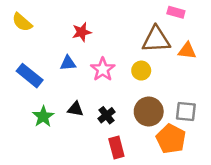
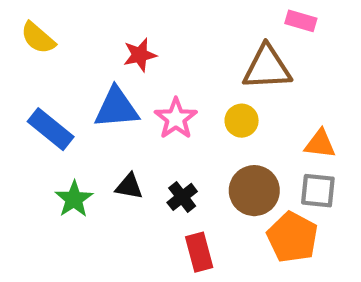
orange triangle: (187, 51) -> (320, 144), moved
blue triangle: (68, 63) -> (116, 108), size x1.6

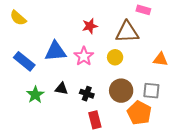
red star: (140, 55) -> (90, 26), moved
orange triangle: (320, 144) -> (160, 59), moved
black cross: (182, 197) -> (87, 94), turned -32

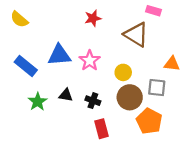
red star: (90, 26) -> (93, 18), moved
brown triangle: (127, 32) -> (136, 35), turned 35
yellow circle: (115, 57) -> (123, 72), moved
gray square: (151, 91) -> (157, 88), moved

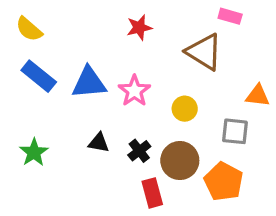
blue rectangle: (26, 66) -> (39, 76), moved
brown circle: (130, 97) -> (180, 161), moved
black cross: (93, 101) -> (139, 151), turned 32
green star: (38, 102) -> (34, 152), moved

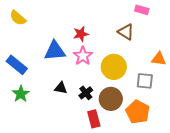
red star: (139, 28) -> (81, 34), moved
brown triangle: (204, 52) -> (126, 32), size x0.7
blue rectangle: (39, 76) -> (17, 65), moved
yellow circle: (185, 109) -> (114, 67), size x1.6

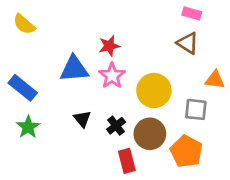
brown triangle: (126, 32) -> (188, 43), moved
black triangle: (61, 88) -> (82, 119), turned 40

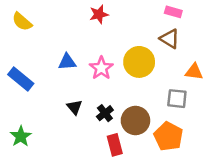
red star: (109, 46) -> (99, 14), moved
blue triangle: (74, 69) -> (67, 62), size x0.7
yellow circle: (154, 91) -> (139, 62), moved
green star: (28, 127) -> (21, 136), moved

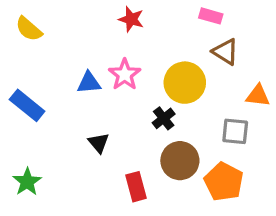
pink rectangle: (173, 12) -> (211, 16), moved
red star: (99, 14) -> (131, 19), turned 30
pink star: (101, 68) -> (125, 74), moved
black cross: (105, 113) -> (164, 118), moved
red rectangle: (115, 145) -> (136, 187), moved

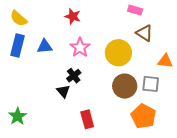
red star: (131, 19) -> (73, 16), moved
blue triangle: (89, 83) -> (45, 47), moved
blue rectangle: (27, 105) -> (18, 45), moved, turned 65
black cross: (164, 118) -> (74, 76), moved
brown circle: (180, 161) -> (125, 86), moved

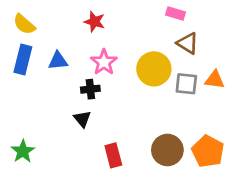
black cross: (74, 76) -> (90, 89), moved, turned 32
gray square: (151, 84) -> (186, 84), moved
brown circle: (125, 86) -> (167, 150), moved
orange pentagon: (143, 116) -> (208, 151), moved

